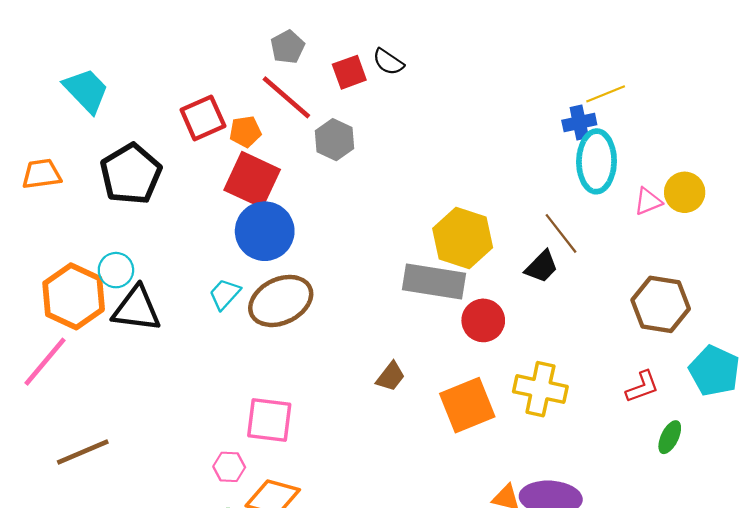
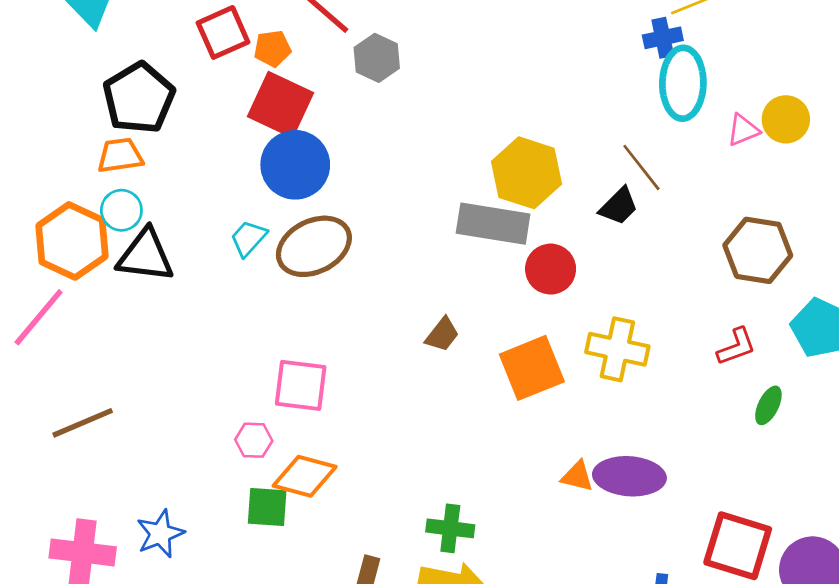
orange trapezoid: (42, 174) -> (120, 155), moved

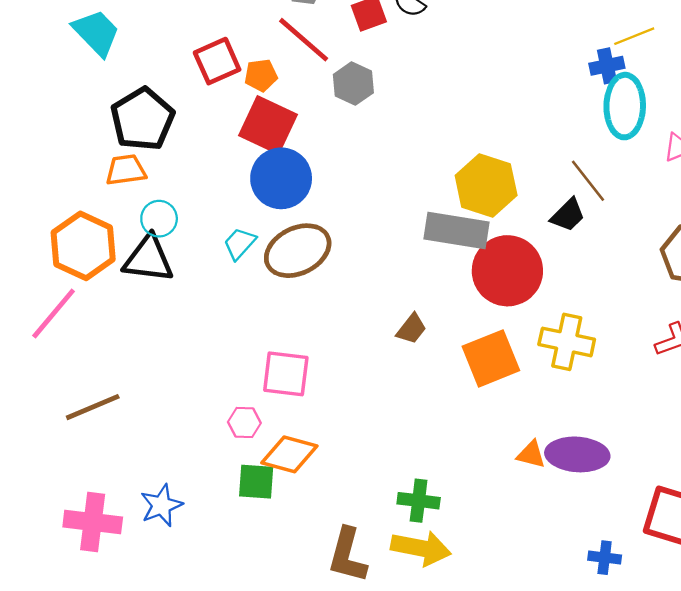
cyan circle: (121, 210) -> (159, 219), moved
red circle: (551, 269) -> (507, 271), size x1.6

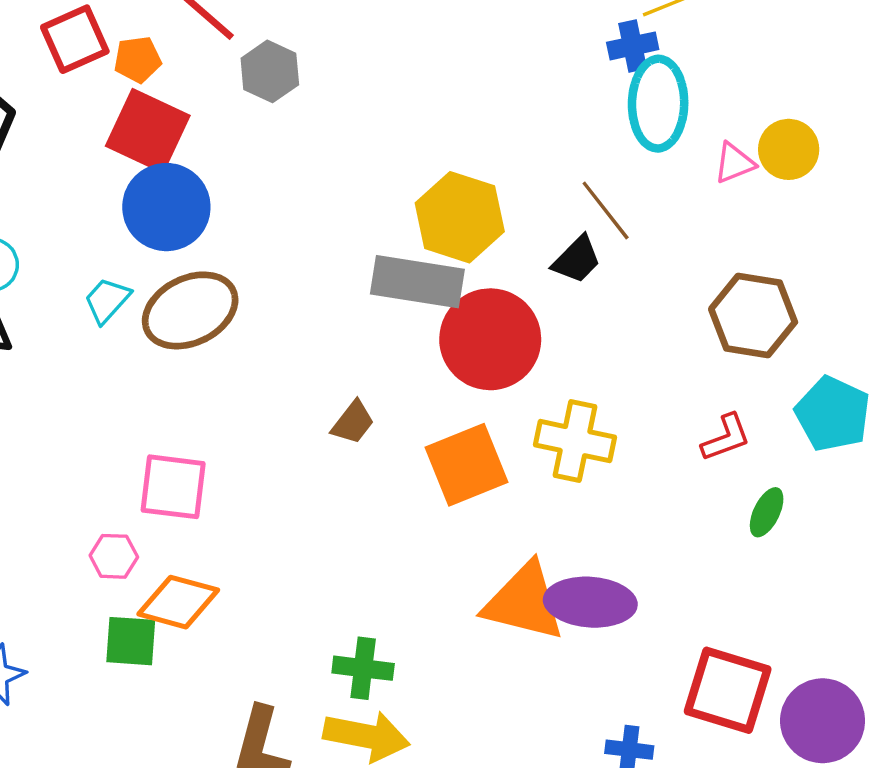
orange triangle: (531, 454) -> (524, 602), size x2.0

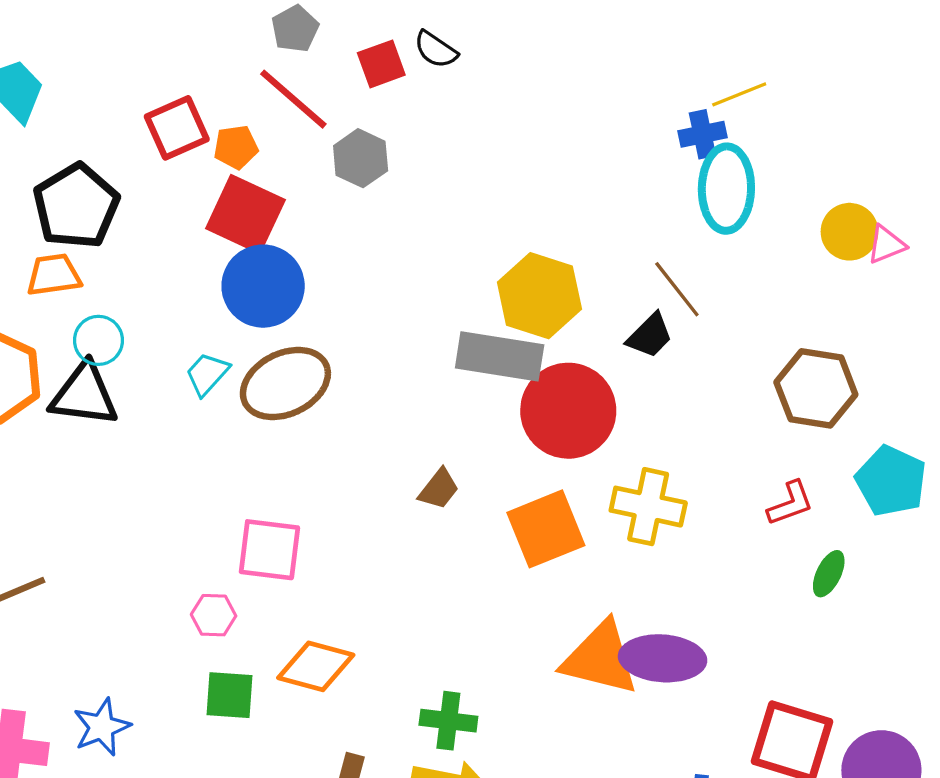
pink triangle: (734, 163) -> (886, 245), moved
orange diamond: (178, 602) -> (316, 666), moved

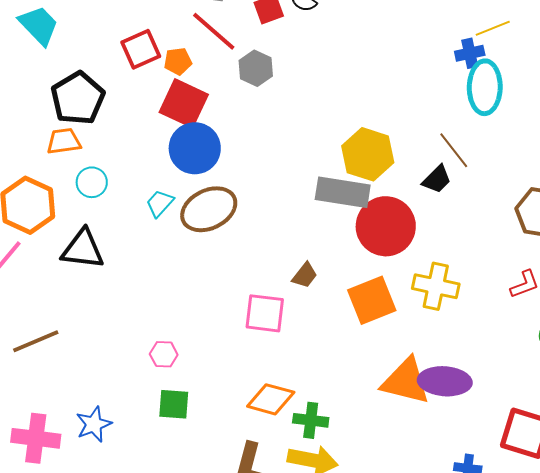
black triangle: (84, 395) -> (83, 249), moved
pink square: (269, 550) -> (265, 313), moved
orange diamond: (316, 666) -> (271, 399), moved

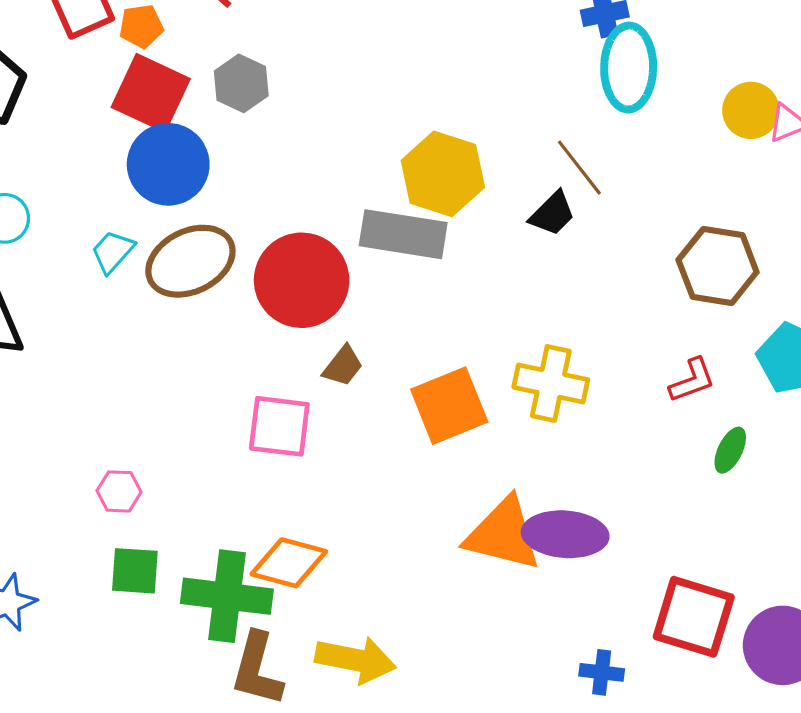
gray hexagon: (256, 68) -> (241, 83), moved
red circle: (386, 226) -> (302, 280), moved
green cross: (311, 420) -> (227, 596), moved, size x1.6

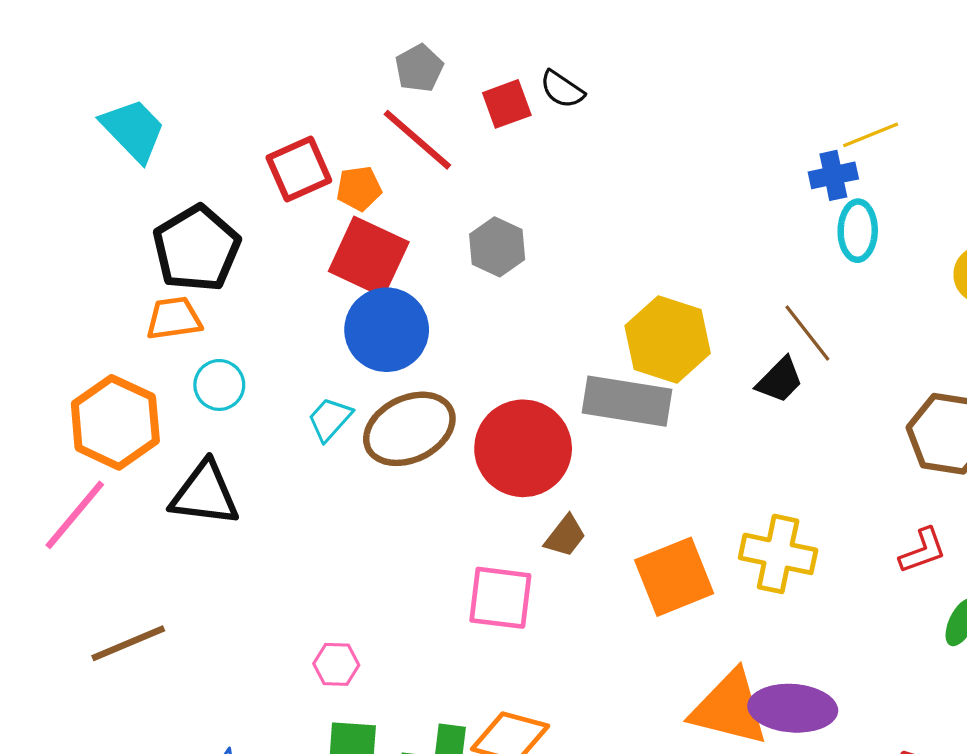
cyan ellipse: (629, 68) -> (858, 231), size x0.7
gray hexagon: (241, 83) -> (497, 247), moved

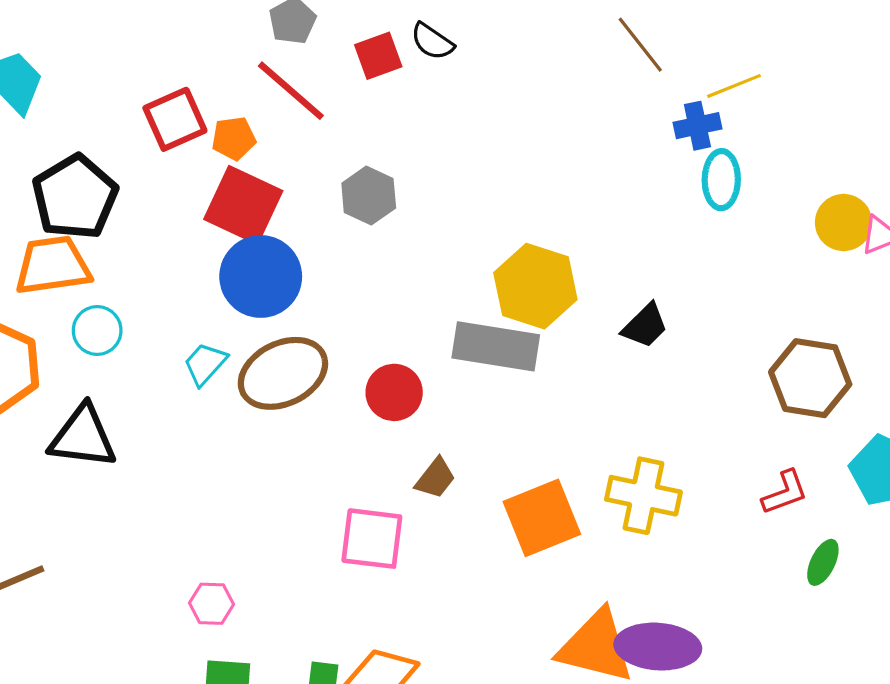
orange trapezoid: (174, 318) -> (53, 265), size x1.4
brown line: (807, 333) -> (640, 45), moved
red circle: (523, 448) -> (394, 392), size x0.6

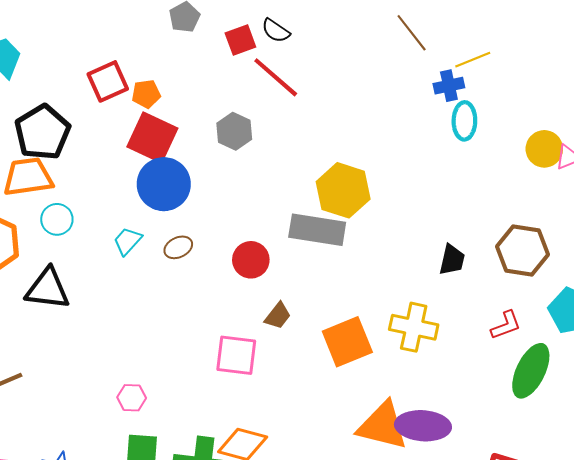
red line: (291, 91) -> (276, 77), moved
black trapezoid: (645, 326) -> (452, 260), moved, turned -32
brown ellipse: (283, 373) -> (178, 247), size x0.5
green ellipse: (823, 562) -> (531, 371), size x1.8

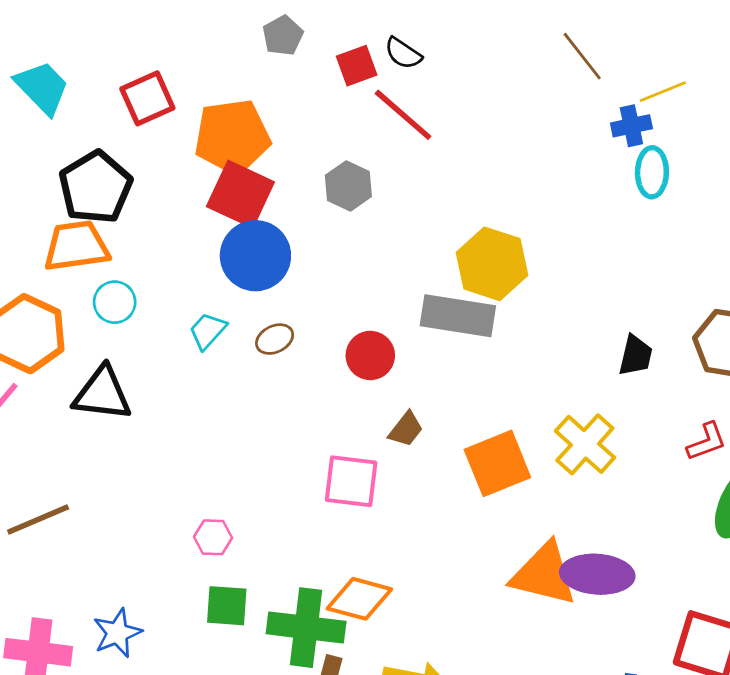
red square: (108, 81) -> (147, 98), moved
orange pentagon: (146, 94) -> (232, 137), size x2.0
yellow cross: (414, 327) -> (585, 444), turned 30

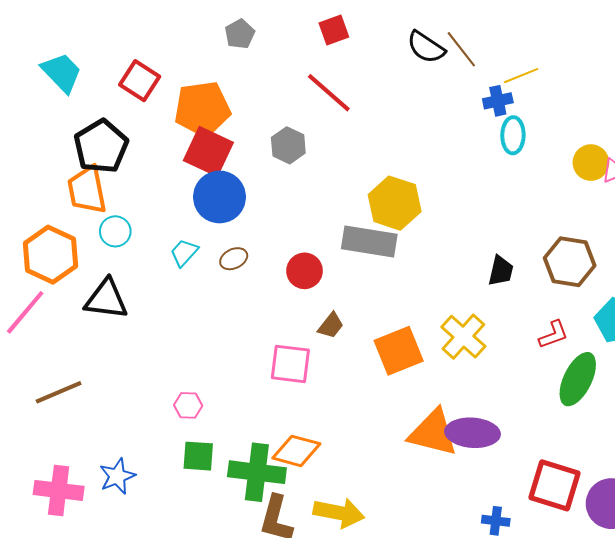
black semicircle: (403, 53) -> (426, 47), moved, size x1.4
red square: (357, 66) -> (334, 30), moved
red square: (147, 98) -> (140, 81), turned -33
orange trapezoid: (76, 246) -> (87, 190), turned -93

